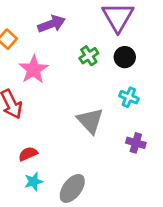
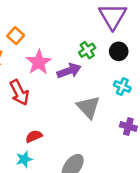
purple arrow: (52, 24) -> (69, 71), moved
cyan star: (34, 182) -> (24, 159), moved

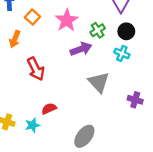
pink star: (39, 62) -> (67, 20), moved
cyan cross: (122, 87) -> (122, 53), moved
cyan star: (24, 159) -> (32, 125), moved

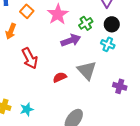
red semicircle: (49, 109) -> (60, 77), moved

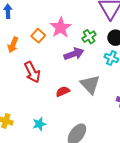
orange square: (27, 11) -> (38, 36), moved
cyan star: (27, 109) -> (39, 124), moved

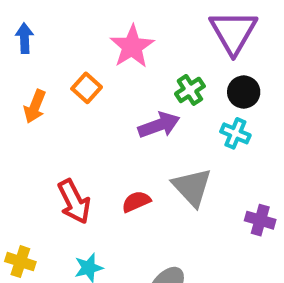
pink star: (61, 28) -> (132, 47), moved
red arrow: (32, 72) -> (74, 202), moved

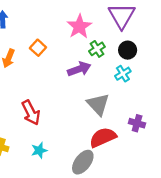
pink star: (132, 47) -> (79, 27), moved
cyan cross: (235, 133) -> (123, 74), turned 35
red semicircle: (136, 202) -> (103, 137), moved, size x1.6

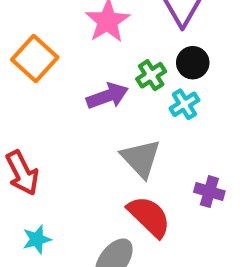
orange square: (38, 48) -> (35, 59), size x1.5
green cross: (97, 49) -> (151, 75), moved
red semicircle: (103, 137) -> (149, 217), turned 68

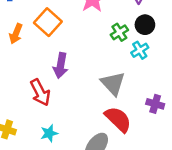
purple arrow: (107, 96) -> (61, 66), moved, turned 120

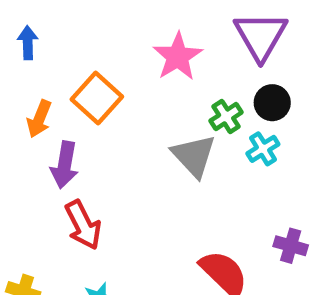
purple arrow: (61, 66) -> (65, 165), moved
gray triangle: (113, 83) -> (194, 156), moved

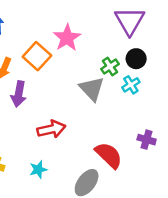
pink star: (178, 57) -> (67, 38), moved
red arrow: (83, 225) -> (51, 129), moved, turned -76

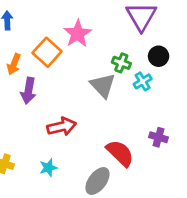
black circle: (136, 59) -> (159, 56), moved
green cross: (110, 67) -> (121, 63), turned -36

